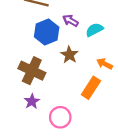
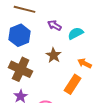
blue hexagon: (47, 32) -> (20, 35), moved

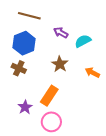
brown cross: (21, 69) -> (19, 68), moved, size x0.6
orange rectangle: (73, 84) -> (49, 96), moved

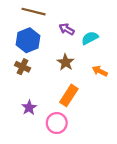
orange rectangle: (49, 96) -> (69, 95), moved

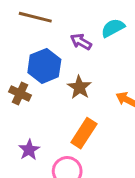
cyan semicircle: (90, 38) -> (113, 28), moved
blue hexagon: (28, 40) -> (44, 66), moved

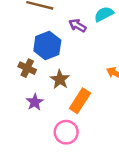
brown star: (79, 87) -> (60, 79), moved
purple star: (29, 150) -> (35, 102), moved

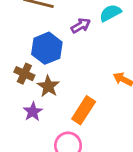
purple arrow: (77, 25) -> (81, 26), turned 120
brown star: (60, 79) -> (48, 86), moved

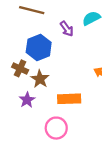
purple arrow: (81, 26) -> (67, 29), turned 84
orange rectangle: (84, 110) -> (69, 99), turned 55

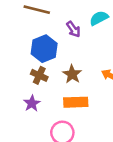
brown cross: (20, 68) -> (39, 75), moved
brown star: (40, 79) -> (72, 74), moved

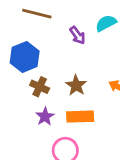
blue hexagon: (44, 49) -> (25, 57), moved
purple star: (32, 103) -> (45, 117), moved

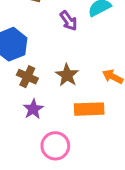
orange rectangle: (80, 117) -> (89, 109), moved

